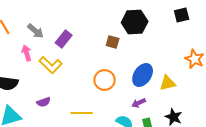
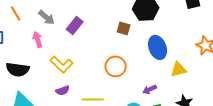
yellow L-shape: (51, 65) -> (62, 64), moved
blue ellipse: (143, 75) -> (158, 47), moved, turned -55
purple semicircle: (44, 102) -> (63, 90), moved

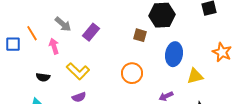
orange line: (16, 13) -> (32, 33), moved
blue ellipse: (158, 47) -> (174, 54), turned 30
black semicircle: (18, 69) -> (43, 77), moved, size x0.6

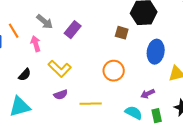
black semicircle: (43, 77) -> (25, 75), turned -56

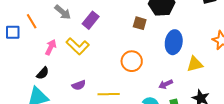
pink arrow: (36, 44) -> (51, 47), moved, turned 42
yellow L-shape: (60, 69) -> (78, 46), moved
black semicircle: (25, 75) -> (43, 73), moved

